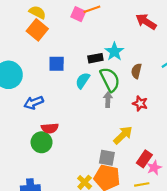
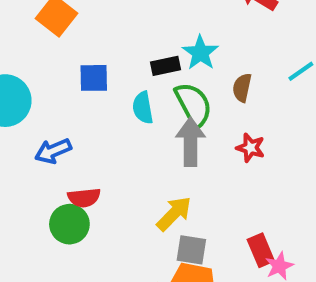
cyan semicircle: (83, 81) -> (143, 108), turned -42
gray arrow: (108, 100) -> (190, 142), size x1.6
yellow arrow: (123, 135) -> (174, 214), moved
red rectangle: (144, 159) -> (261, 250), turned -56

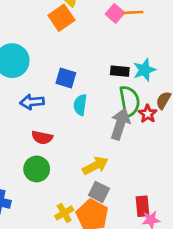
blue square: (94, 78) -> (66, 78), moved
cyan semicircle: (143, 108) -> (80, 105), moved
red star: (250, 148) -> (148, 114), moved
green circle: (69, 224) -> (37, 169), moved

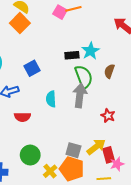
blue square: (66, 78) -> (32, 68), turned -35
cyan semicircle: (80, 105) -> (51, 99), moved
red star: (148, 114) -> (108, 116), moved
yellow arrow: (95, 166) -> (96, 147), moved
green circle: (37, 169) -> (30, 155), moved

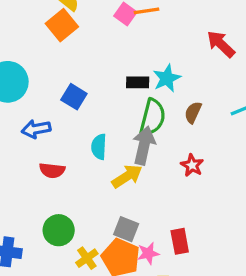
blue square: (32, 68) -> (74, 97), turned -35
green semicircle: (84, 77) -> (153, 117), turned 30
red star: (108, 116) -> (192, 165), moved
yellow arrow: (96, 147) -> (127, 176), moved
pink star: (117, 164) -> (148, 253), moved

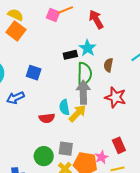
red arrow: (221, 44) -> (96, 19), moved, turned 30
cyan semicircle: (99, 147) -> (64, 107), moved
red star: (192, 165) -> (115, 97), size x1.5
red semicircle: (52, 170) -> (47, 118), moved
gray square: (126, 229) -> (66, 149), moved

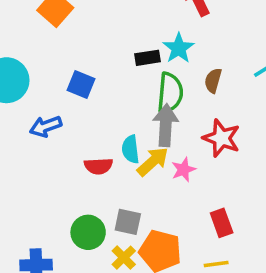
pink star: (102, 157) -> (183, 170), moved

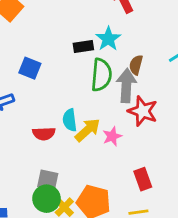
gray arrow: (166, 125) -> (126, 86), moved
gray square: (128, 222) -> (48, 180), moved
green circle: (88, 232) -> (47, 199), moved

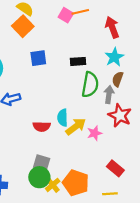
cyan star: (108, 39) -> (114, 57), moved
blue square: (30, 68) -> (38, 58), moved, turned -35
gray arrow: (126, 86) -> (109, 95), size x0.7
red rectangle: (143, 179) -> (115, 168), turned -35

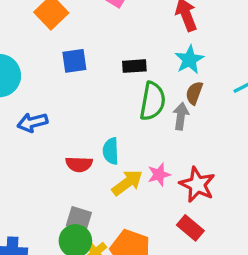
red star: (120, 115) -> (197, 185), moved
yellow arrow: (76, 127) -> (127, 183), moved

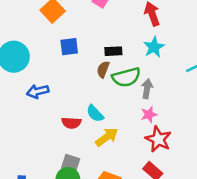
brown semicircle: (194, 93) -> (103, 69), moved
green semicircle: (153, 101) -> (126, 77), turned 64
cyan semicircle: (111, 151) -> (95, 113), turned -42
pink star: (159, 174) -> (149, 115), moved

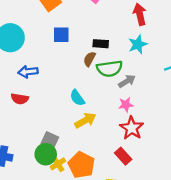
gray arrow: (147, 89) -> (127, 81), turned 42
red semicircle: (71, 123) -> (20, 99), moved

